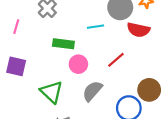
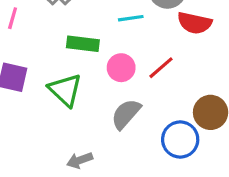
pink circle: (78, 64) -> (121, 68), moved
green triangle: (52, 92) -> (65, 90), moved

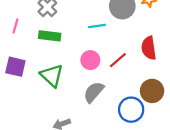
red semicircle: (195, 23) -> (149, 48), moved, turned 70
green rectangle: (83, 44) -> (50, 36), moved

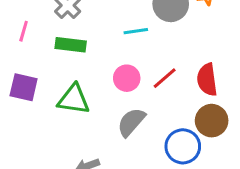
red semicircle: (149, 48) -> (207, 80), moved
green triangle: (52, 76) -> (74, 99), turned -35

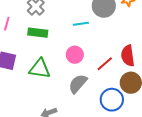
red line: (165, 78) -> (105, 64), moved

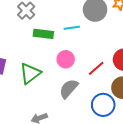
green rectangle: (38, 33) -> (43, 34), moved
green triangle: (40, 69) -> (30, 73), turned -45

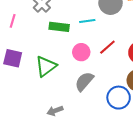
red line: (96, 68) -> (107, 47), moved

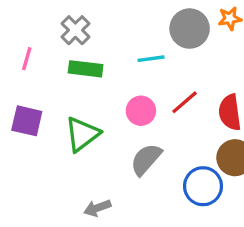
green rectangle: (59, 27) -> (86, 69), moved

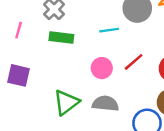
green triangle: (82, 134) -> (66, 102), moved
gray semicircle: (146, 159) -> (105, 104), turned 55

